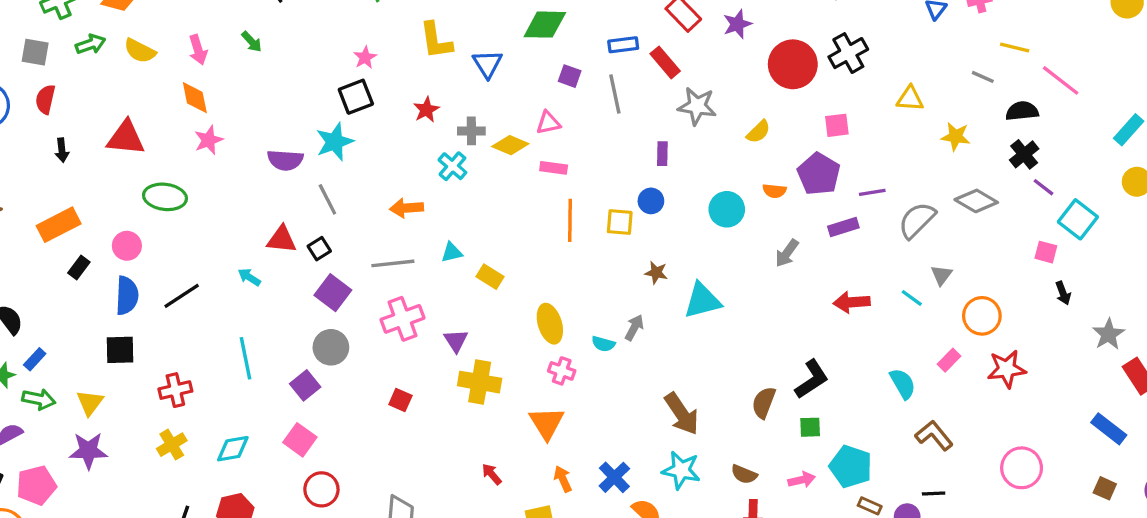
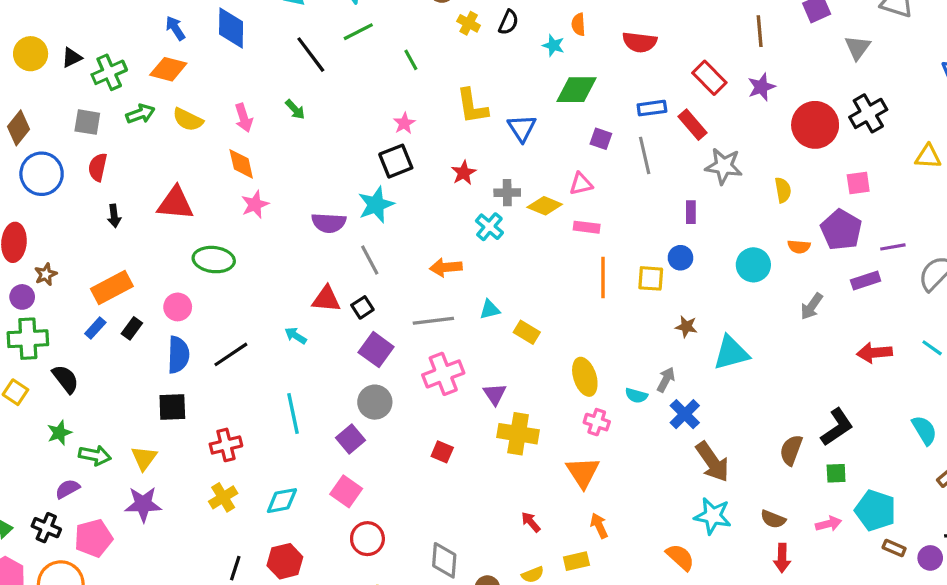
yellow semicircle: (758, 132) -> (783, 190), turned -55
blue rectangle: (35, 359) -> (95, 328), moved
blue cross: (614, 477) -> (685, 414), moved

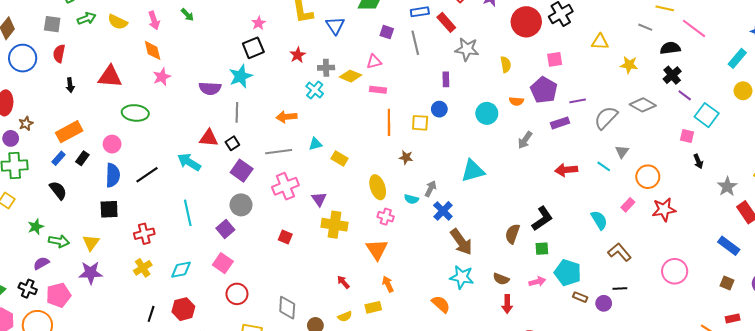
gray line: (370, 260) -> (237, 112), turned 30
brown star: (686, 327) -> (406, 157), moved
cyan arrow: (296, 336) -> (189, 162), size x1.6
black semicircle: (65, 379) -> (58, 190), moved

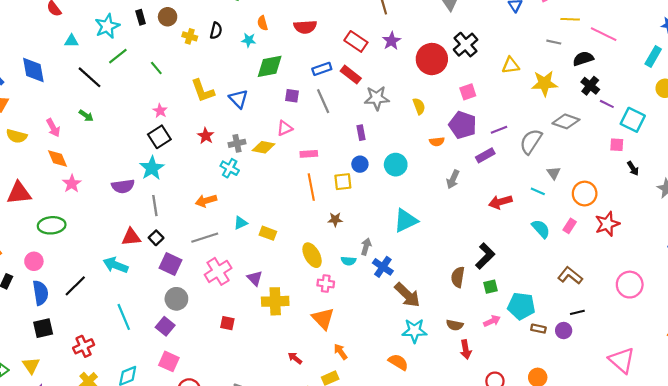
yellow star: (629, 65) -> (544, 83), size x1.4
pink rectangle: (378, 90) -> (309, 154), moved
cyan circle: (487, 113) -> (396, 165), moved
cyan semicircle: (599, 220) -> (541, 229), moved

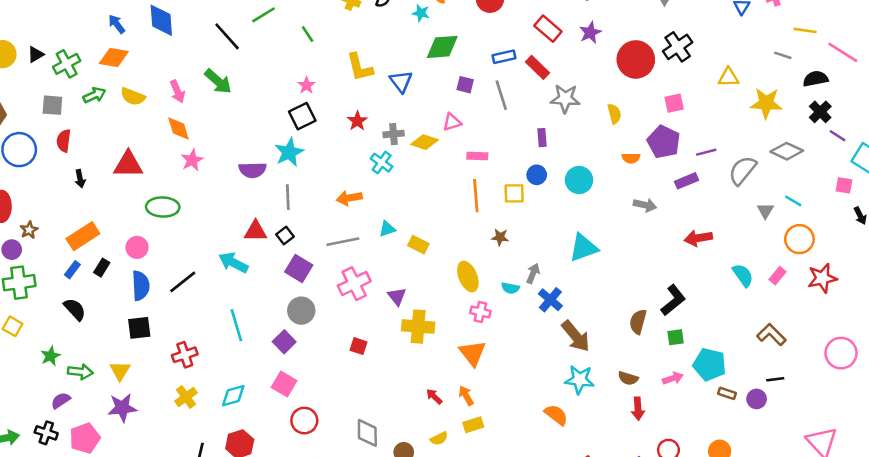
green arrow: (86, 116) -> (218, 81), size x1.6
gray arrow: (453, 179) -> (645, 205), turned -108
cyan line: (538, 191) -> (793, 201), moved
orange arrow: (341, 352) -> (466, 396), moved

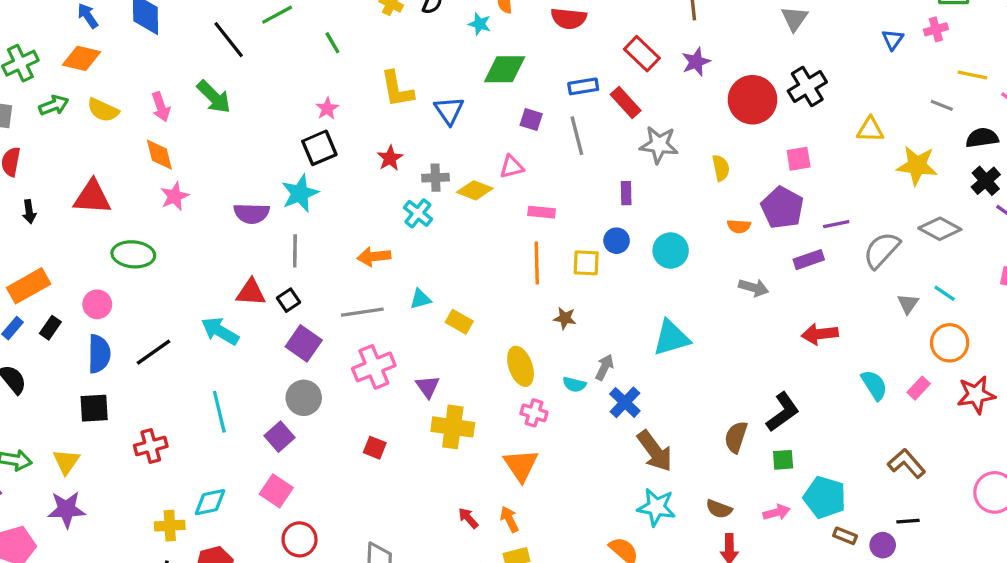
yellow cross: (186, 397) -> (170, 526), moved, turned 30

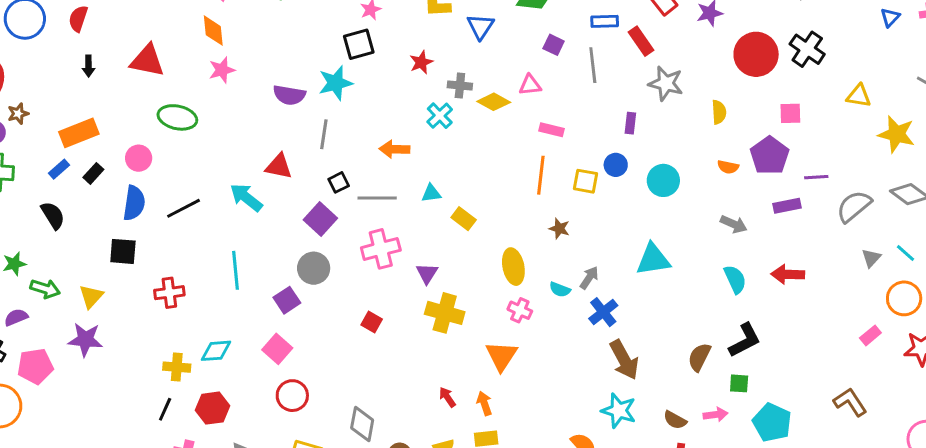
black cross: (807, 86) -> (807, 49), turned -32
black square: (289, 300) -> (339, 182), moved
cyan semicircle: (874, 385) -> (735, 279), moved
pink arrow: (777, 512) -> (716, 415), moved

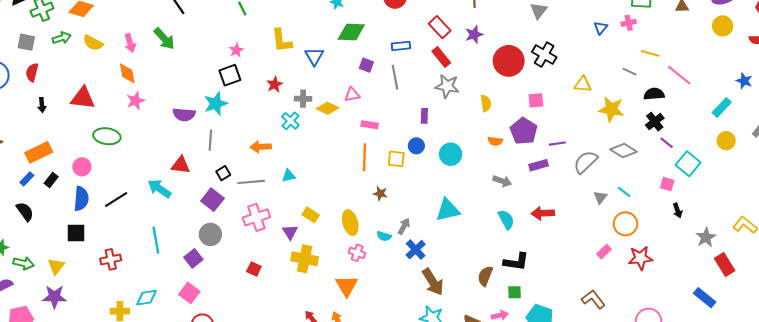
red rectangle: (641, 41) -> (441, 57), moved
yellow rectangle: (464, 219) -> (311, 215), moved
black L-shape: (745, 340) -> (516, 262), turned 40

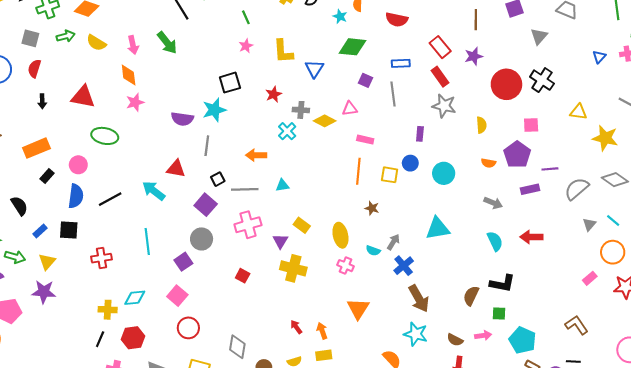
pink star: (236, 50) -> (246, 46), moved
blue rectangle: (27, 179) -> (40, 231), moved
orange triangle: (347, 286) -> (358, 309), moved

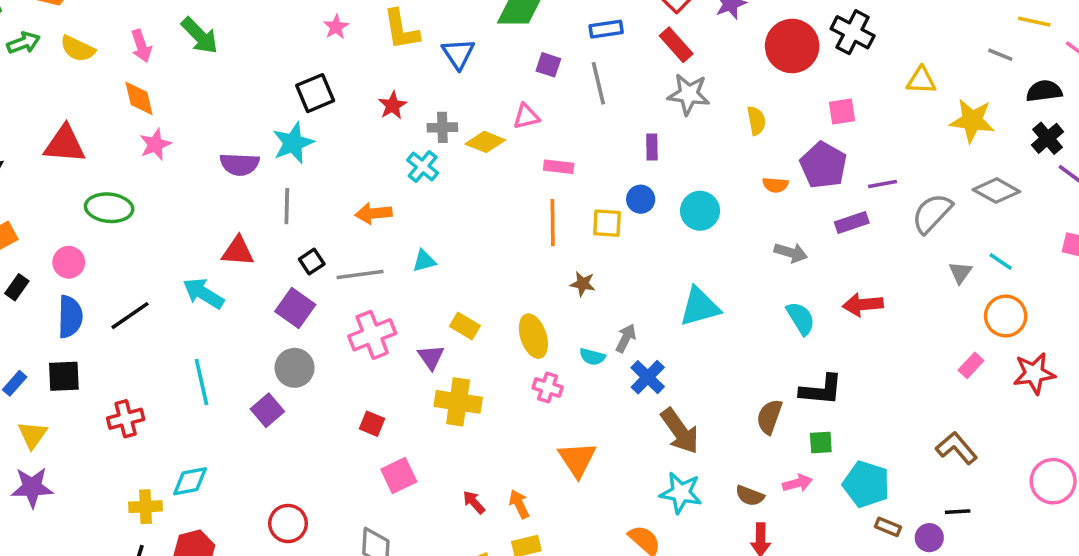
pink square: (177, 296) -> (399, 476), moved, turned 30

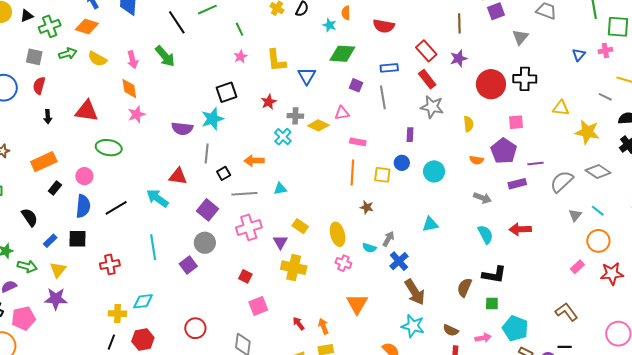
black cross: (853, 32) -> (525, 79), turned -30
black square: (312, 262) -> (224, 173), moved
cyan triangle: (700, 307) -> (430, 224), size x0.7
pink arrow: (797, 483) -> (483, 338), moved

